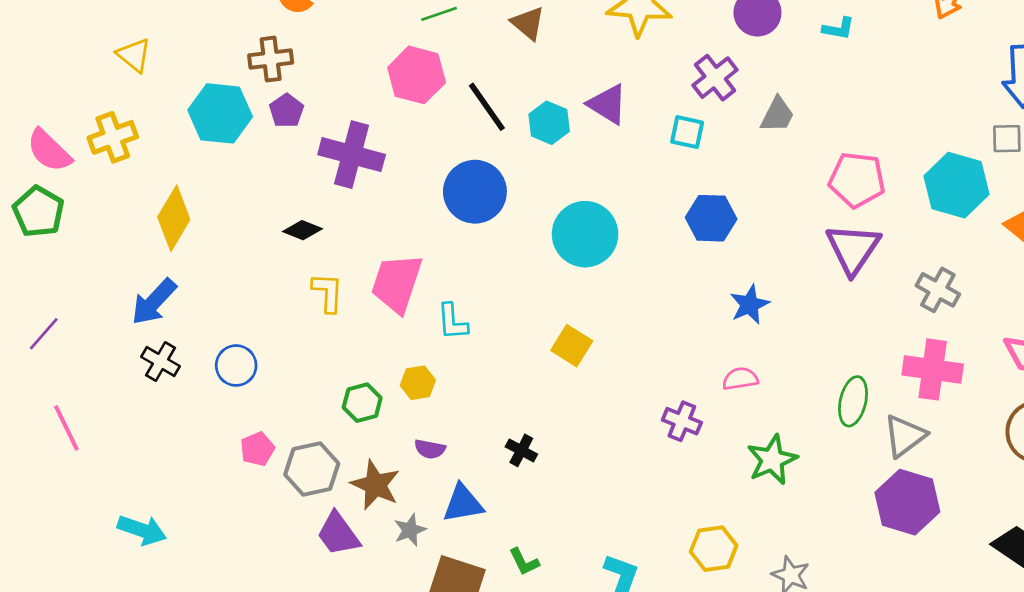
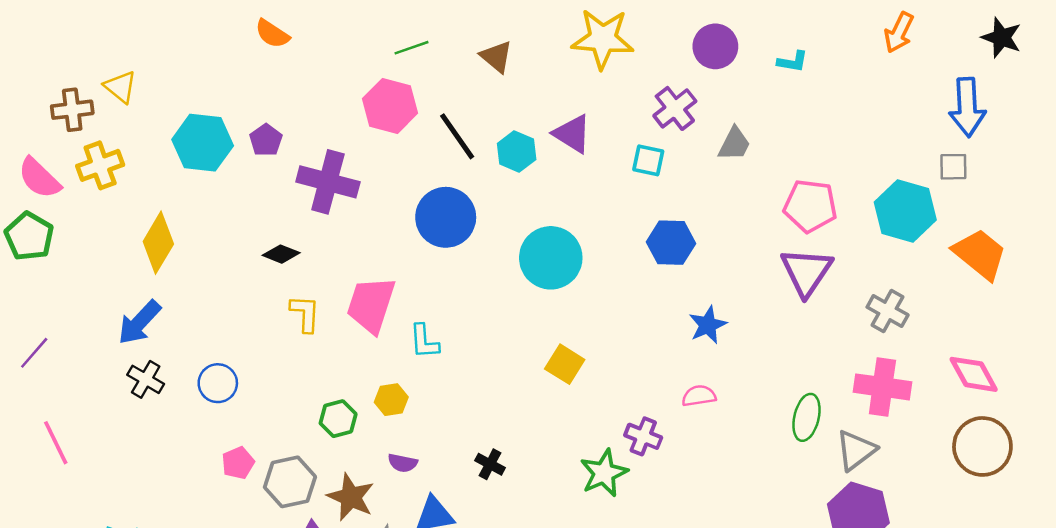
brown cross: (271, 59) -> (72, 110), moved
yellow square: (572, 346) -> (565, 364), moved
green star: (772, 460) -> (604, 473), moved

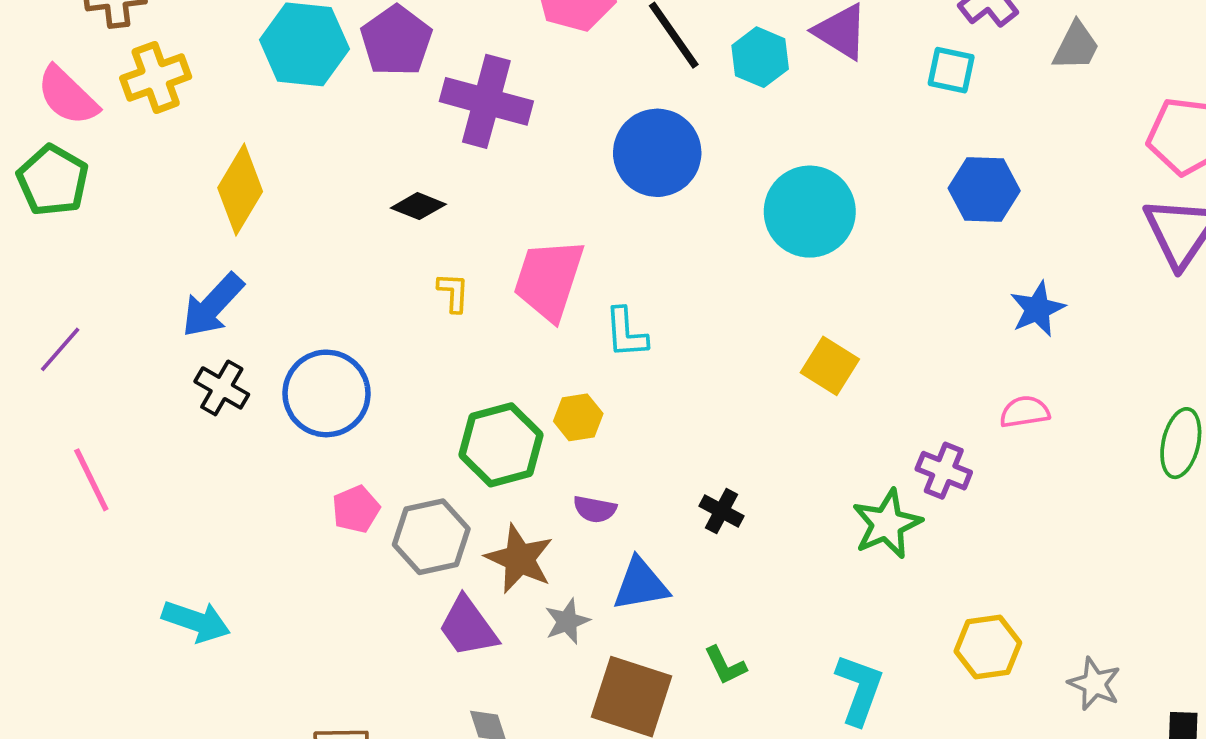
purple pentagon: (266, 140) -> (396, 41), size x1.5
yellow L-shape: (305, 314) -> (453, 292), size x0.7
blue circle: (218, 383) -> (327, 393), size x1.5
green hexagon: (338, 419) -> (501, 445), size x1.5

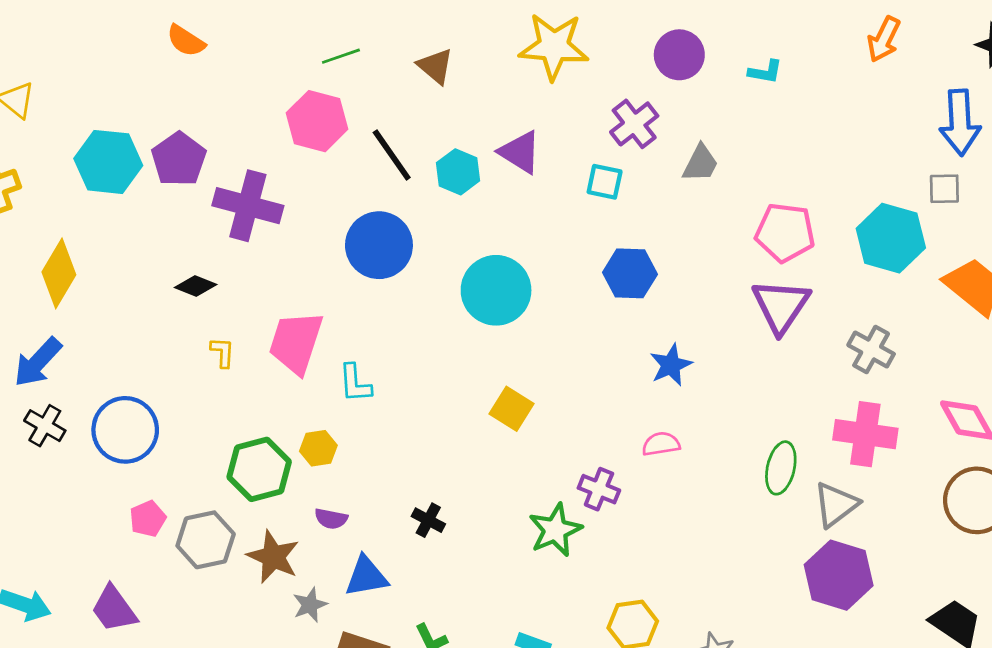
purple trapezoid: (468, 627) -> (114, 609), moved

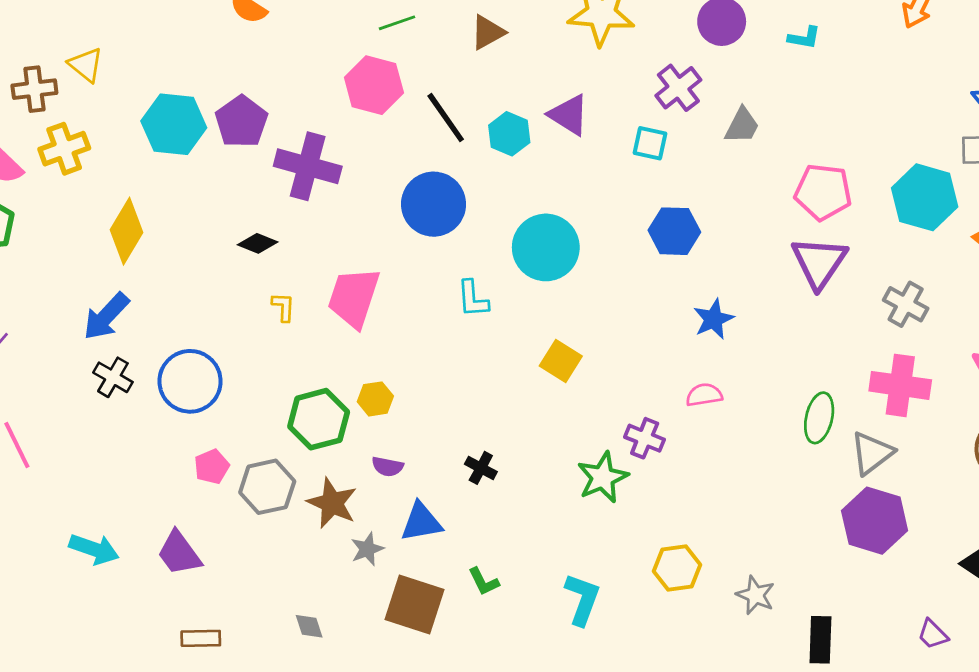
brown triangle: (435, 66) -> (488, 32), turned 51
cyan L-shape: (355, 383) -> (473, 299), moved

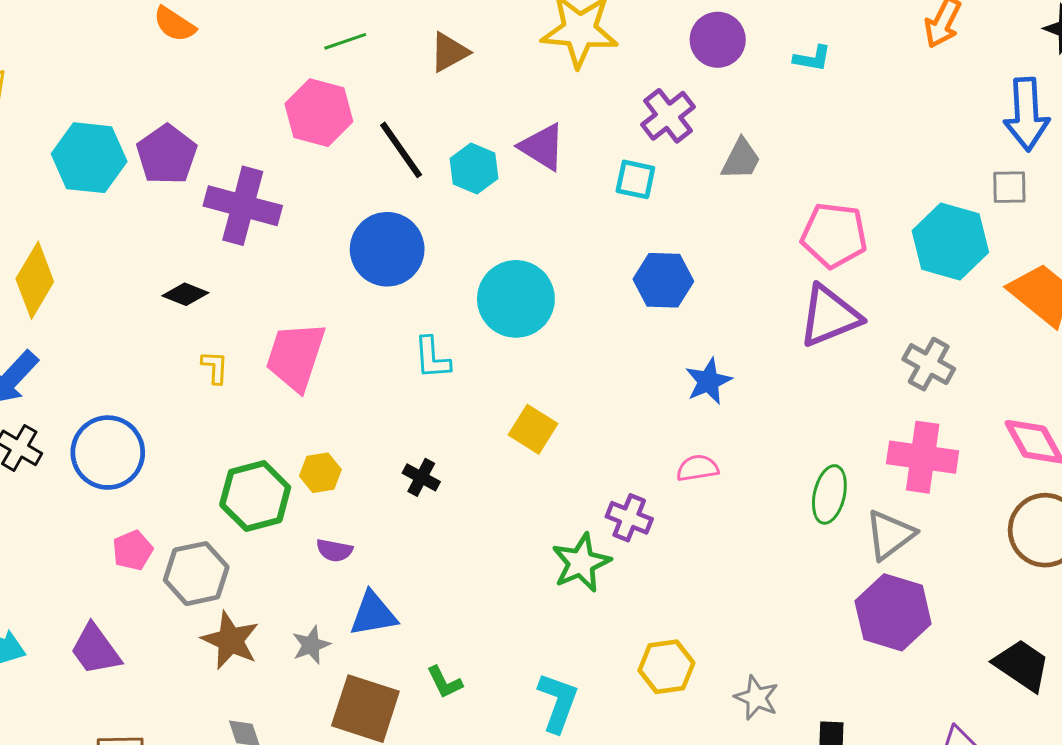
purple triangle: (819, 262) -> (829, 316), turned 34
black cross: (481, 468) -> (421, 477), moved
brown star: (332, 503) -> (230, 640), moved

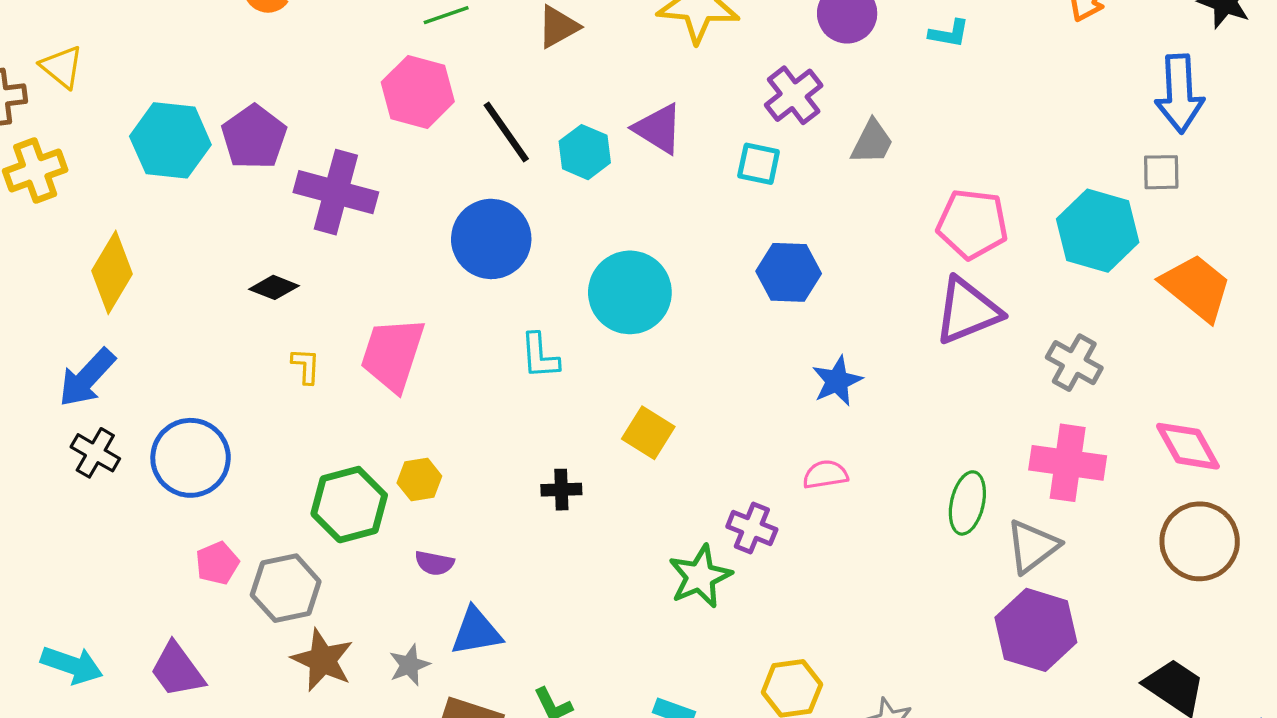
black cross: (421, 477) -> (561, 490), moved, turned -30

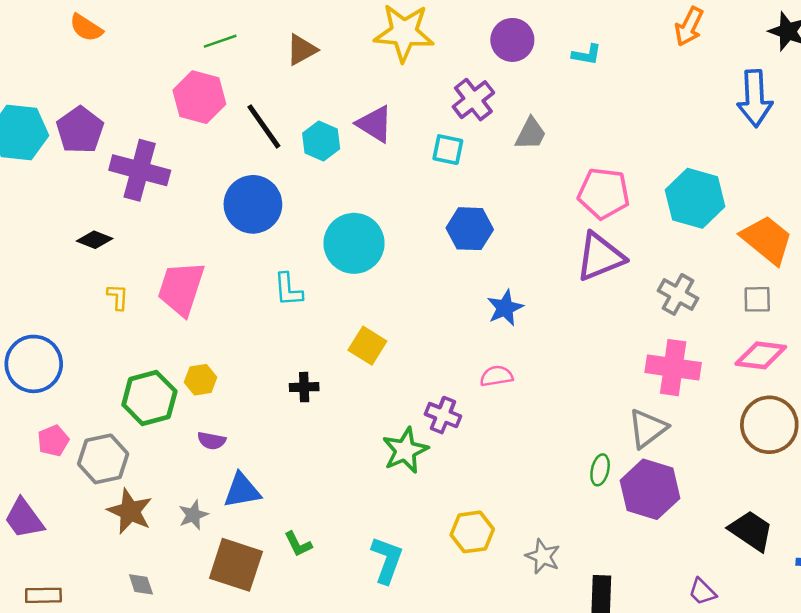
gray square: (1161, 172) -> (757, 299), moved
pink diamond: (1188, 446) -> (761, 355), turned -54
green ellipse: (967, 503) -> (600, 470), moved, size x0.7

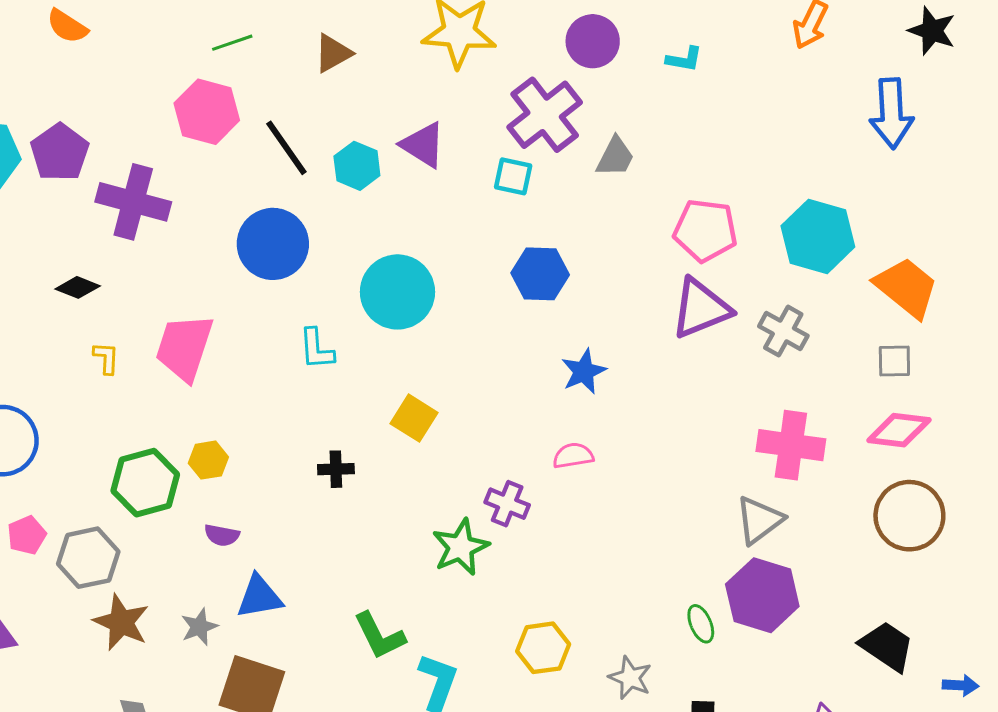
purple cross: (473, 100) -> (545, 115), size x1.4
gray cross: (678, 294) -> (783, 331), moved
green ellipse: (600, 470) -> (701, 624), moved, turned -36
green L-shape: (298, 544) -> (379, 636), moved, size x1.5

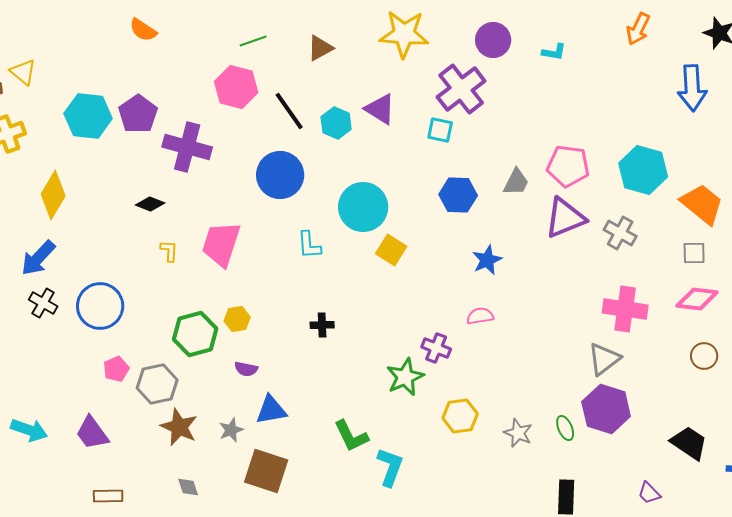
gray trapezoid: (615, 157) -> (516, 182), moved
yellow square: (414, 418) -> (391, 250), moved
brown circle: (909, 516) -> (704, 356), size x0.6
yellow hexagon: (543, 648) -> (460, 416), moved
gray star: (630, 678) -> (518, 433), moved

